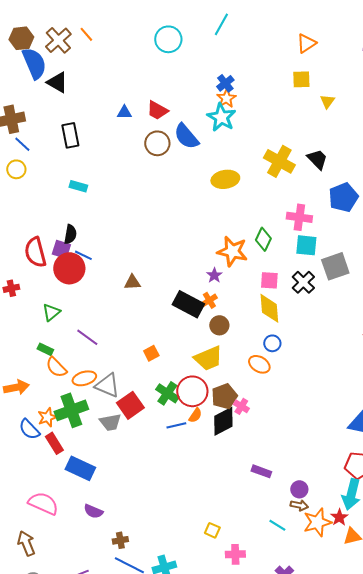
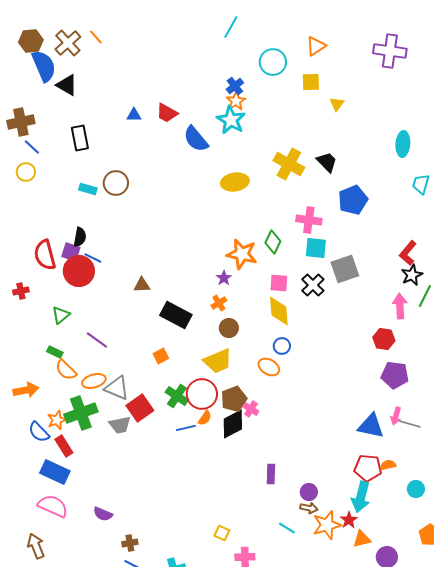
cyan circle: (168, 39) -> (273, 62), moved
brown circle: (157, 143) -> (116, 183), moved
black rectangle: (188, 304) -> (176, 315), moved
blue rectangle: (80, 468) -> (55, 472), moved
purple rectangle: (261, 471) -> (271, 474), turned 72

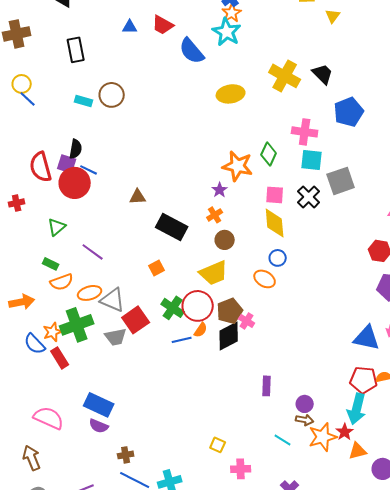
blue line: (32, 147) -> (28, 99), moved
orange semicircle: (66, 370) -> (62, 282), turned -65
blue rectangle: (55, 472) -> (99, 405), moved

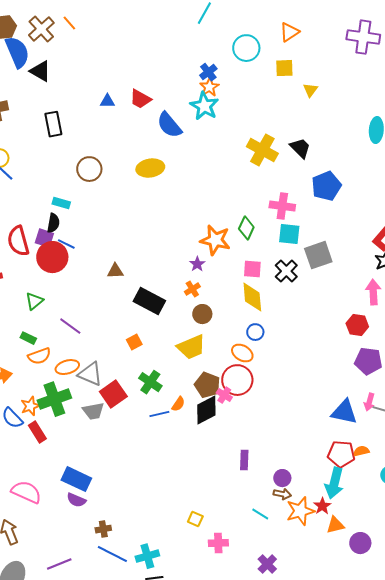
yellow ellipse: (231, 94) -> (150, 168), moved
cyan rectangle: (84, 101) -> (61, 203), moved
red circle: (198, 306) -> (237, 380), moved
brown pentagon: (230, 311) -> (207, 385), turned -30

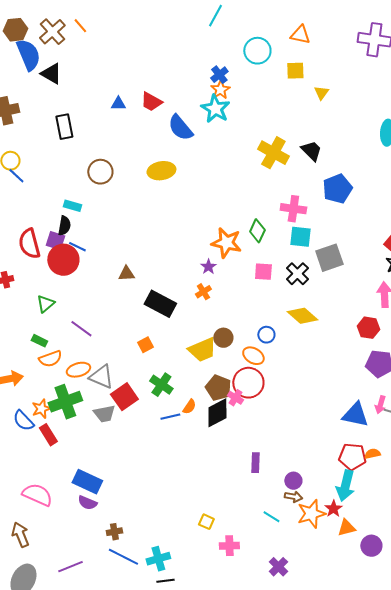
orange triangle: (289, 32) -> (300, 35), turned 45
yellow diamond: (252, 297) -> (302, 316), moved, turned -44
brown circle: (202, 314) -> (223, 338), moved

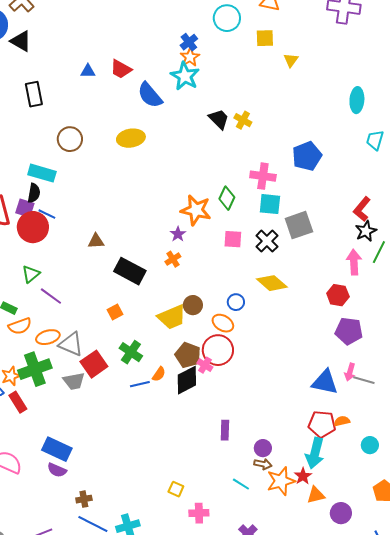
black trapezoid: (311, 151) -> (219, 119), moved
yellow cross: (273, 153) -> (243, 120), size x0.6
cyan rectangle: (72, 206) -> (42, 173), size x1.5
green triangle: (45, 304) -> (31, 274), moved

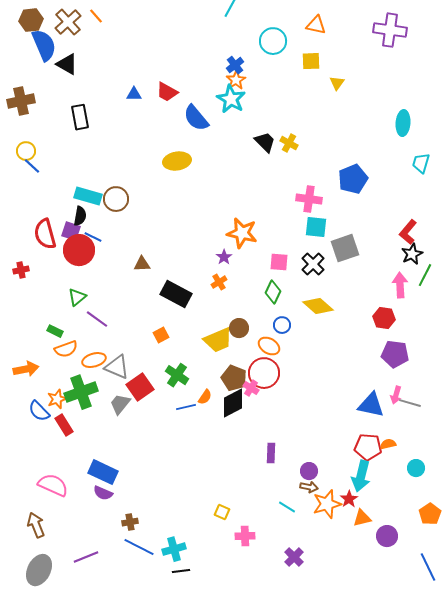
brown circle: (70, 139) -> (116, 199), moved
green diamond: (227, 198) -> (273, 292), moved
gray trapezoid: (74, 381) -> (120, 404), turned 140

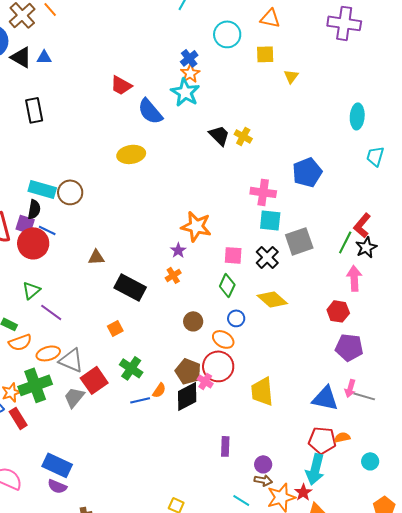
blue triangle: (134, 94) -> (44, 57), moved
green line: (425, 275) -> (345, 242), moved
yellow trapezoid: (218, 340) -> (262, 391), moved, turned 108

